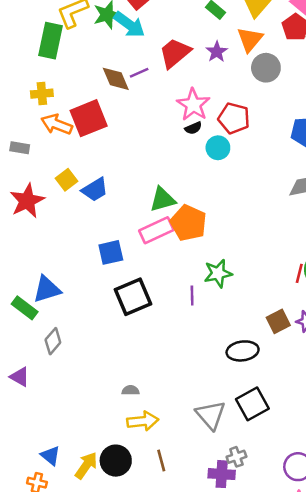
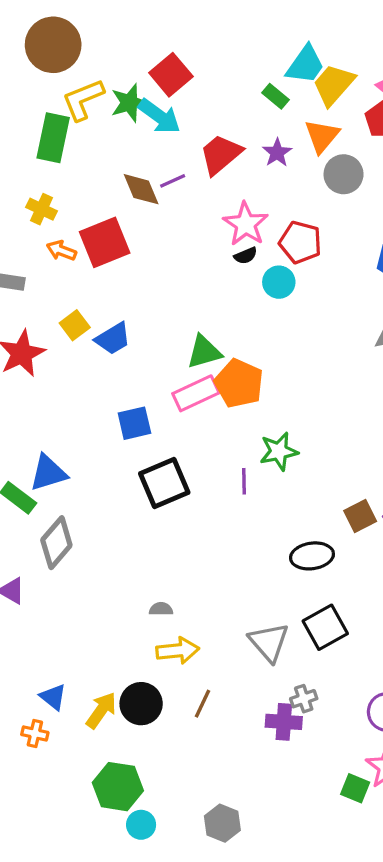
yellow cross: (42, 94) -> (41, 209), turned 30
orange arrow: (57, 124) -> (61, 251), size x0.7
gray diamond: (53, 341) -> (56, 543), size x1.4
brown line: (161, 461) -> (202, 704), turned 40

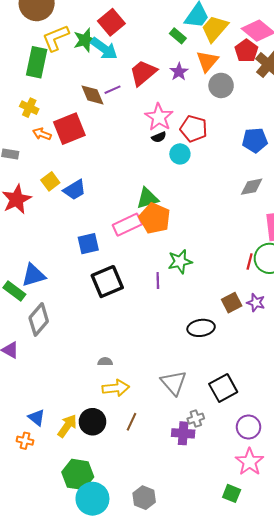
green triangle: (204, 352) -> (147, 198), moved
black square: (325, 627) -> (223, 388), moved
green square: (355, 788) -> (232, 493), moved
cyan circle: (141, 825) -> (92, 499), size x1.8

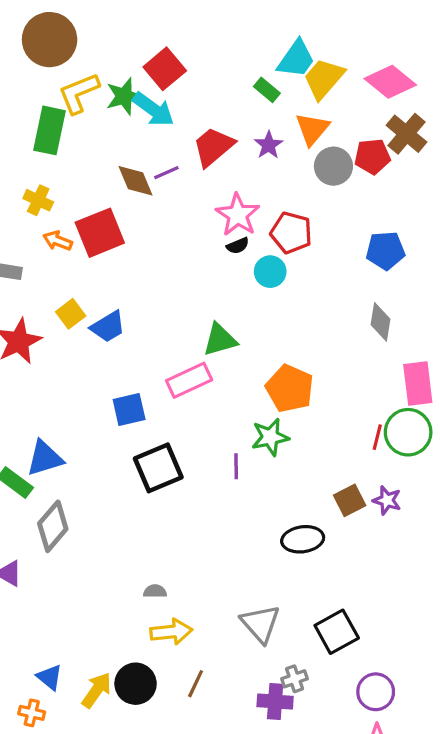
red pentagon: (246, 51) -> (372, 156), moved, turned 30
gray diamond: (252, 187) -> (381, 322), turned -70
orange pentagon: (155, 218) -> (290, 388), moved

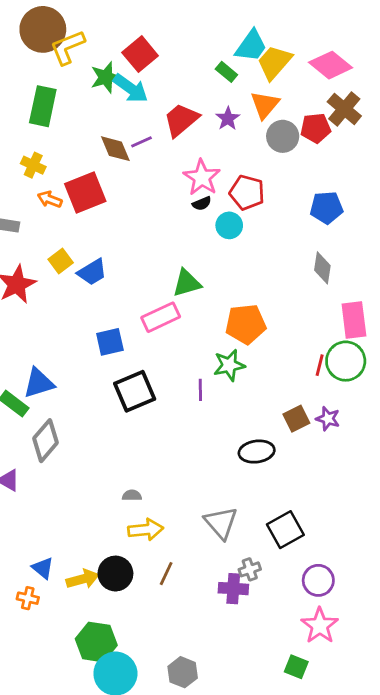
yellow L-shape: (79, 93) -> (67, 47), moved
orange pentagon: (290, 388) -> (246, 324), turned -30
yellow arrow: (97, 690) -> (83, 579), turned 40

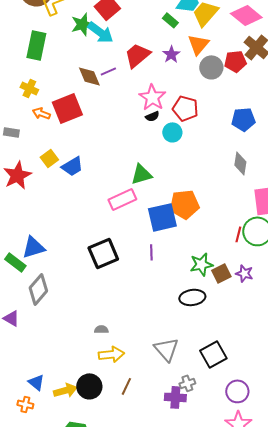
blue square: (110, 342) -> (162, 217), moved, size x1.4
green star: (229, 365) -> (201, 264), moved

